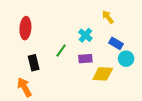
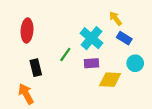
cyan cross: (85, 35) -> (91, 38), size x1.5
blue rectangle: (116, 43) -> (124, 38), moved

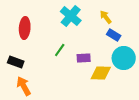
cyan cross: (91, 38) -> (71, 16), moved
cyan circle: (135, 63) -> (124, 58), size x1.5
black rectangle: (36, 68) -> (16, 62), moved, turned -56

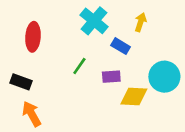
yellow arrow: (106, 17) -> (141, 22), turned 56
blue rectangle: (114, 35) -> (121, 46), moved

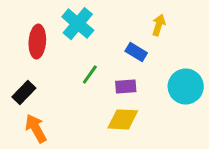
cyan cross: (94, 21) -> (78, 24), moved
black rectangle: (21, 82) -> (24, 92), turned -66
yellow diamond: (134, 97) -> (123, 119), moved

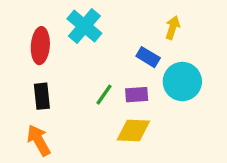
green line: (90, 74) -> (104, 95), moved
cyan circle: (186, 86) -> (182, 82), moved
black rectangle: (24, 92) -> (42, 96), moved, turned -50

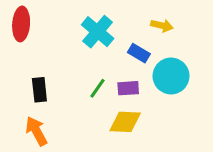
cyan cross: (84, 26) -> (98, 32), moved
yellow arrow: (173, 28) -> (162, 26), turned 85
red ellipse: (40, 46) -> (21, 24), moved

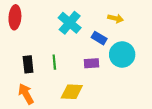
green line: (98, 88) -> (54, 62), moved, turned -40
yellow diamond: (125, 122) -> (72, 92), moved

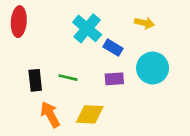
blue rectangle: (99, 38) -> (113, 48), moved
green line: (54, 62) -> (68, 78), turned -72
orange arrow: (26, 94) -> (50, 114), moved

